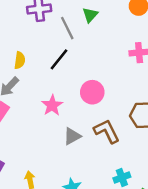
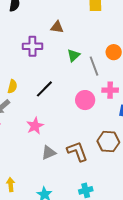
gray line: (67, 28) -> (94, 66), moved
pink circle: (92, 92) -> (85, 100), moved

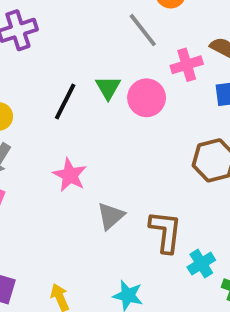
green triangle: (74, 55) -> (108, 88), moved
brown L-shape: (77, 151) -> (166, 232), moved, turned 45

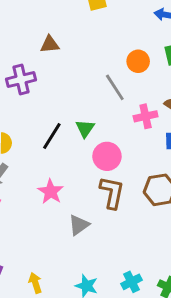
pink circle: (147, 98) -> (107, 156), moved
brown L-shape: (166, 232) -> (112, 193), moved
cyan cross: (201, 264) -> (131, 282), moved

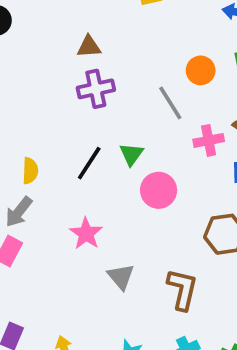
purple cross: (21, 79) -> (96, 89), moved
brown L-shape: (112, 193) -> (182, 289), moved
gray triangle: (79, 225) -> (121, 277), turned -35

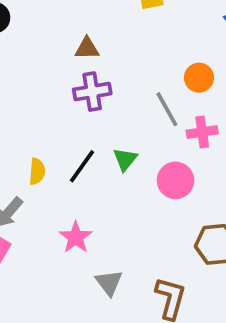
pink cross: (209, 140) -> (202, 132), moved
yellow semicircle: (30, 171) -> (37, 171), moved
pink circle: (159, 190) -> (175, 180), moved

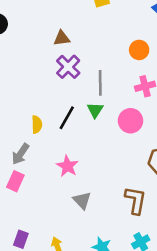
purple cross: (92, 92) -> (68, 67), turned -30
gray line: (167, 109) -> (100, 83), moved, turned 35
gray triangle: (109, 283) -> (82, 200), moved

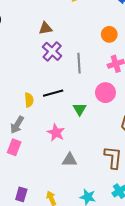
green triangle: (95, 110) -> (80, 109), moved
black line: (67, 118) -> (53, 93), turned 48
gray triangle: (82, 200) -> (70, 160), turned -42

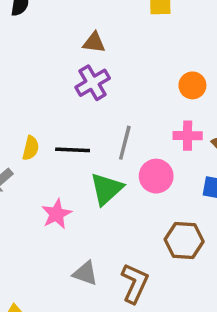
gray line: (79, 63) -> (125, 143), moved
green triangle: (80, 109) -> (106, 189), size x1.5
gray triangle: (70, 160) -> (85, 273), moved

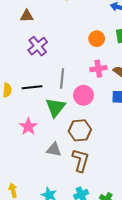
brown triangle: (94, 43) -> (27, 16), moved
brown hexagon: (184, 241) -> (80, 130), moved
gray triangle: (85, 273) -> (54, 150), moved

